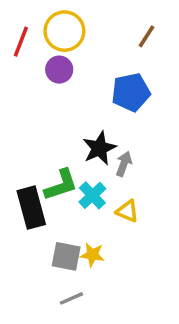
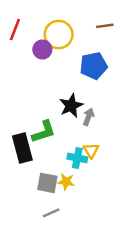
yellow circle: (64, 31) -> (59, 35), moved
brown line: (147, 36) -> (105, 26), turned 49
cyan cross: (92, 195) -> (77, 158), moved, turned -36
yellow triangle: (127, 211) -> (91, 151), turned 35

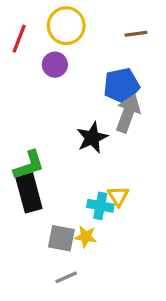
yellow circle: (59, 35) -> (66, 26), moved
gray arrow: (89, 117) -> (128, 113), moved, size x1.6
green L-shape: (44, 132) -> (29, 165), moved

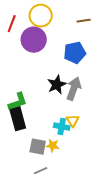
purple circle: (55, 65) -> (34, 40), size x1.6
gray arrow: (128, 113) -> (74, 89), moved

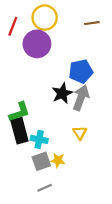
blue pentagon: (75, 53) -> (81, 71), moved
cyan cross: (62, 127) -> (39, 139), moved
gray square: (38, 147) -> (41, 161), turned -30

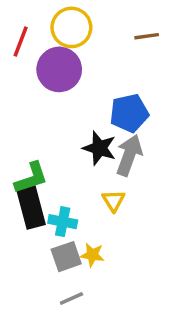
black star: (62, 93) -> (99, 148), turned -30
yellow triangle: (80, 133) -> (113, 201), moved

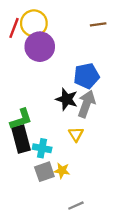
yellow circle: (71, 27) -> (34, 23), moved
gray line: (71, 299) -> (76, 206), moved

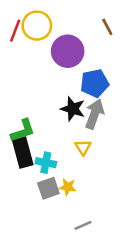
brown line: (98, 24) -> (107, 27), turned 70
purple circle: (40, 47) -> (68, 51), moved

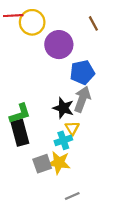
red line: (15, 31) -> (13, 16), moved, turned 66
black star: (73, 109) -> (63, 108), moved
cyan cross: (46, 163) -> (63, 140), moved, turned -30
yellow star: (68, 187) -> (59, 163), size x1.5

